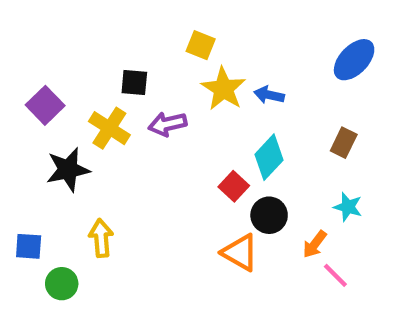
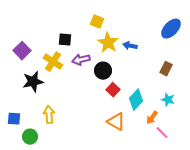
cyan diamond: (269, 157) -> (136, 100), moved
black circle: (269, 215) -> (103, 71), moved

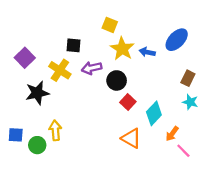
blue ellipse: (171, 29) -> (177, 40), moved
cyan star: (168, 100) -> (190, 102), moved
green circle: (30, 137) -> (37, 145), moved

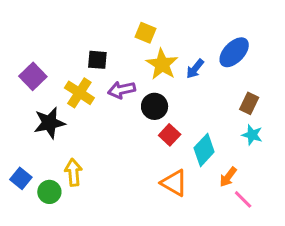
blue arrow: (147, 52) -> (195, 69), turned -63
blue square: (16, 135) -> (21, 178), turned 35

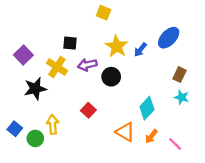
yellow square: (146, 33) -> (104, 13), moved
red square: (170, 135) -> (88, 110), moved
orange arrow: (228, 177) -> (151, 136), moved

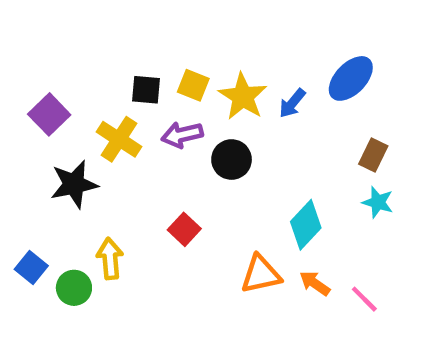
yellow square: (104, 13) -> (193, 85), moved
orange triangle: (125, 132) -> (261, 274), turned -42
orange arrow: (151, 136) -> (315, 283), turned 88

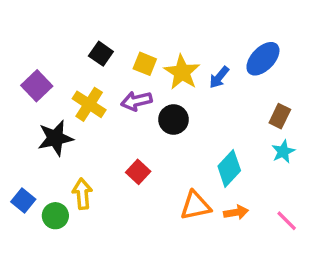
black square: (146, 90) -> (101, 54), moved, turned 30
cyan star: (378, 202) -> (283, 152), turned 30
orange arrow: (315, 283) -> (236, 212), turned 135
pink line: (364, 299) -> (287, 221), moved

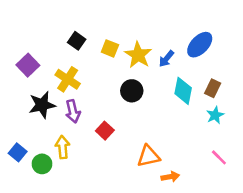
purple arrow: (136, 101) -> (73, 111), moved, turned -90
cyan diamond: (229, 168) -> (183, 91), moved, turned -32
orange arrow: (236, 212) -> (170, 177), moved
pink line: (287, 221) -> (219, 157), moved

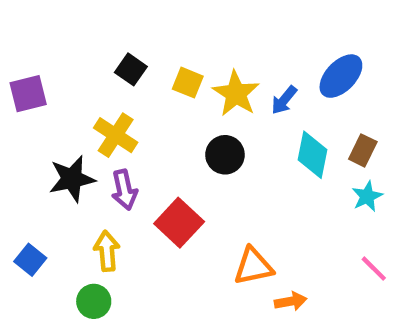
purple square: (28, 65) -> (28, 94), moved, turned 30
red square: (105, 131) -> (179, 223), size x1.5
green circle: (42, 164) -> (94, 301), moved

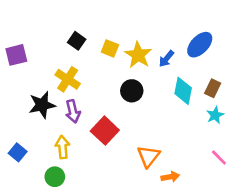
orange triangle: (253, 266) -> (148, 156), turned -40

